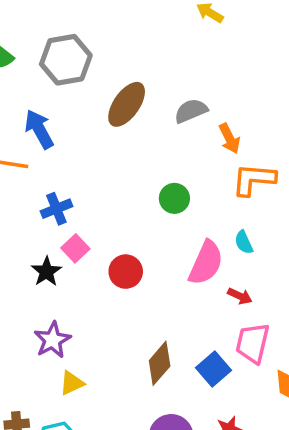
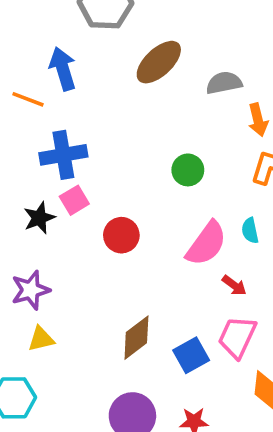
blue cross: (56, 209) -> (63, 155), size x1.4

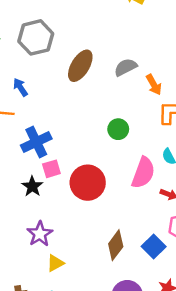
blue arrow: (63, 69) -> (20, 87), size x0.7
pink square: (74, 200) -> (51, 169), turned 30
red circle: (121, 235) -> (88, 183), size x1.5

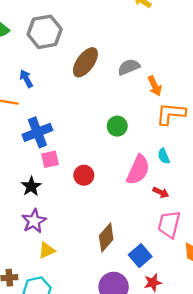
red circle: (88, 183) -> (84, 175), size x0.6
black star: (32, 186) -> (31, 186), moved
blue square: (154, 247) -> (140, 256), moved

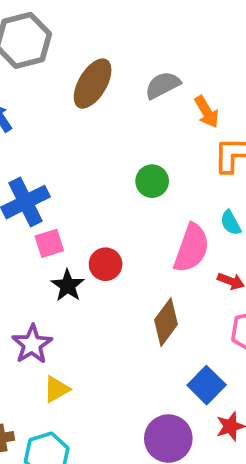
black star: (31, 186) -> (68, 286), moved
brown diamond: (106, 237) -> (166, 322), moved

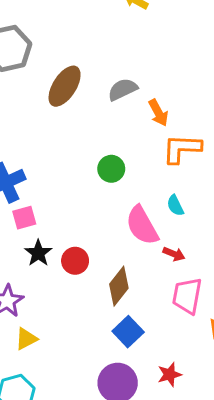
pink semicircle: (191, 248) -> (142, 225), turned 129
red circle: (106, 264) -> (75, 261), moved
blue square: (207, 385) -> (128, 332), moved

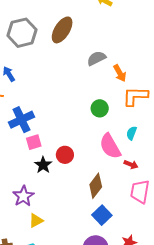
brown ellipse: (65, 86) -> (62, 30), moved
green circle: (111, 169) -> (100, 108), moved
cyan semicircle: (175, 206) -> (131, 133), turned 48
red circle: (75, 261) -> (65, 155), moved

